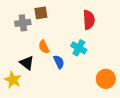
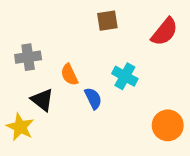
brown square: (41, 13) -> (107, 21), moved
red semicircle: (89, 20) -> (165, 32), moved, turned 42
gray cross: (23, 23) -> (28, 57), moved

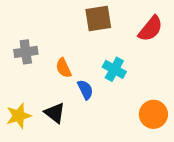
brown square: (107, 21) -> (98, 19), size x1.4
black triangle: (42, 100) -> (55, 113), moved
yellow star: (20, 127) -> (19, 116), turned 30

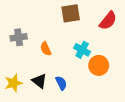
blue semicircle: (85, 90) -> (61, 83), moved
orange circle: (153, 114) -> (99, 65), moved

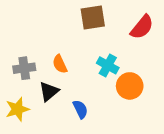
gray cross: (19, 37) -> (24, 68), moved
black triangle: (39, 81) -> (49, 91), moved, turned 42

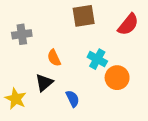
gray cross: (24, 68) -> (22, 34), moved
yellow star: (17, 109) -> (16, 99), turned -30

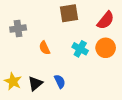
orange circle: (117, 78) -> (106, 48), moved
black triangle: (44, 83) -> (35, 83), moved

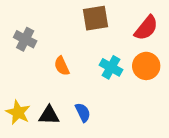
gray cross: (18, 28) -> (25, 39), turned 35
black triangle: (35, 83) -> (49, 115), turned 42

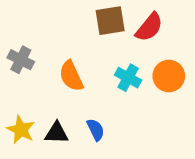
red semicircle: (146, 28) -> (149, 27), moved
gray cross: (25, 39) -> (21, 60), moved
orange semicircle: (62, 66) -> (71, 76), size x1.4

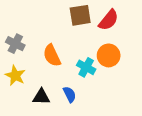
orange circle: (169, 76) -> (109, 55), moved
cyan cross: (128, 78) -> (86, 67), moved
yellow star: (21, 130) -> (15, 76), moved

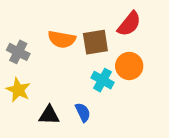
brown square: (80, 15) -> (95, 42), moved
orange semicircle: (52, 55) -> (62, 39), moved, turned -55

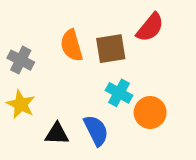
orange semicircle: (62, 39) -> (72, 45), turned 64
orange circle: (129, 66) -> (150, 112), moved
blue semicircle: (83, 112) -> (96, 131), size x1.4

